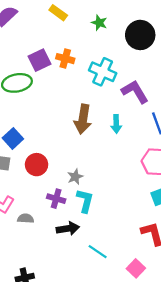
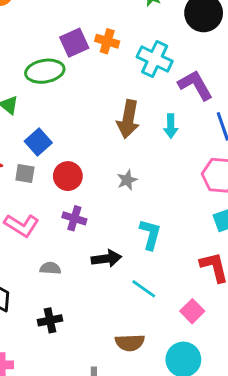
gray star: (75, 177) -> (127, 180), moved
purple cross: (56, 199) -> (74, 218), moved
cyan L-shape: (85, 201) -> (150, 234), moved
gray semicircle: (26, 218) -> (50, 268), moved

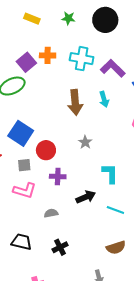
blue square: (38, 142) -> (21, 133), size x1.4
gray square: (25, 174) -> (24, 165), moved

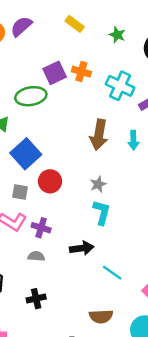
cyan L-shape: (110, 173) -> (102, 212), moved
purple cross: (58, 177) -> (41, 228), moved

